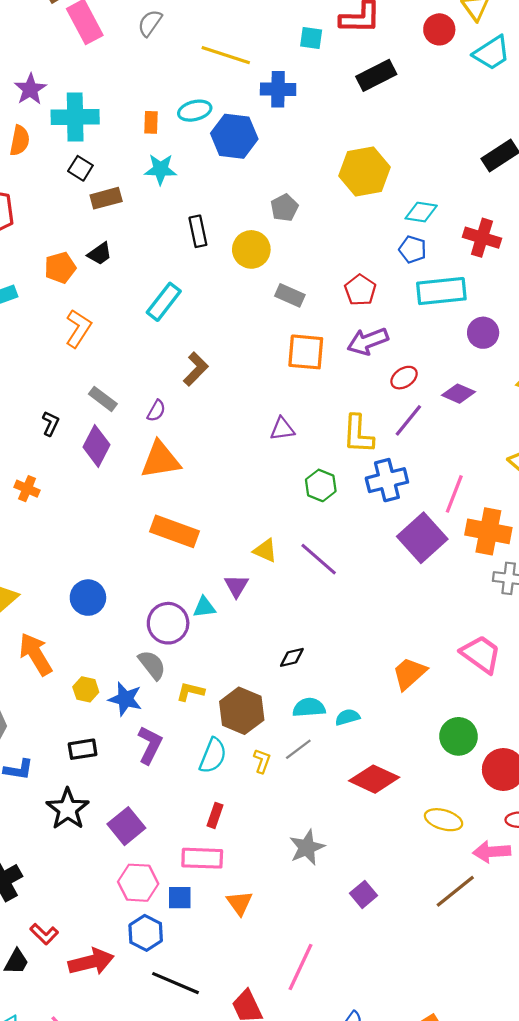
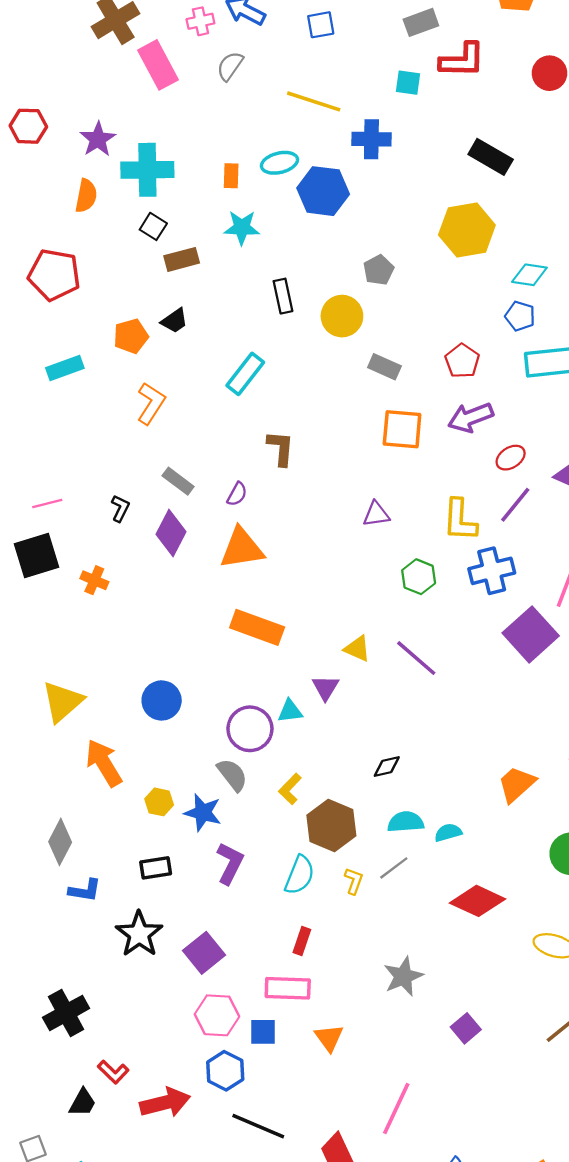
black rectangle: (376, 75) -> (491, 157), moved, turned 57
brown L-shape: (196, 369) -> (281, 448), turned -40
yellow L-shape: (190, 692) -> (290, 789), moved, turned -60

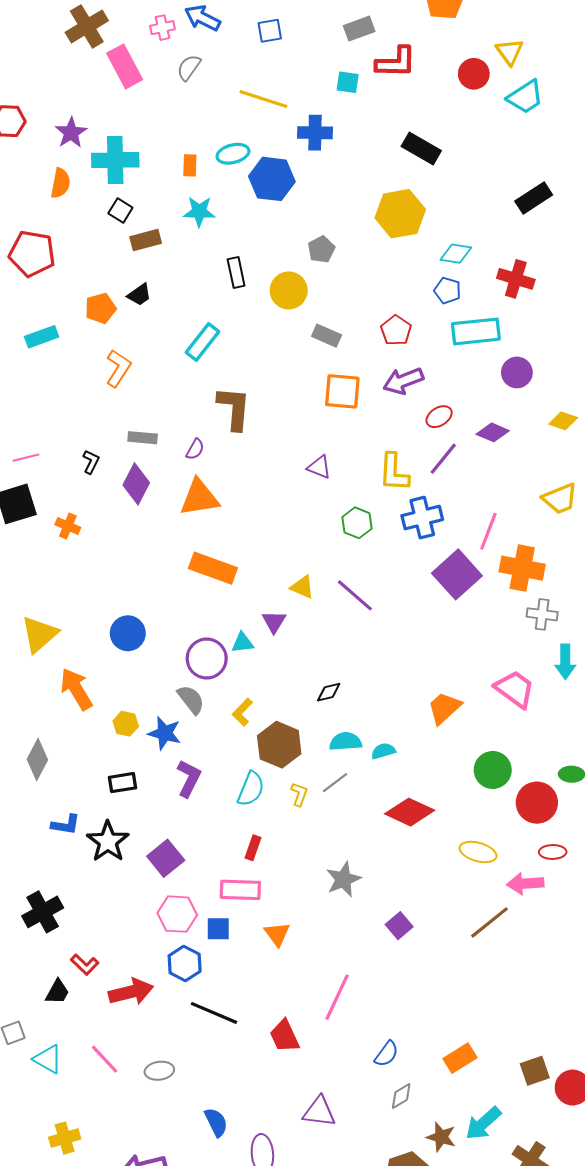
brown L-shape: (281, 448) -> (234, 408), size x1.4
gray rectangle: (178, 481) -> (143, 438), turned -32
purple triangle: (376, 514) -> (319, 467), turned 30
blue L-shape: (85, 890) -> (66, 825), moved

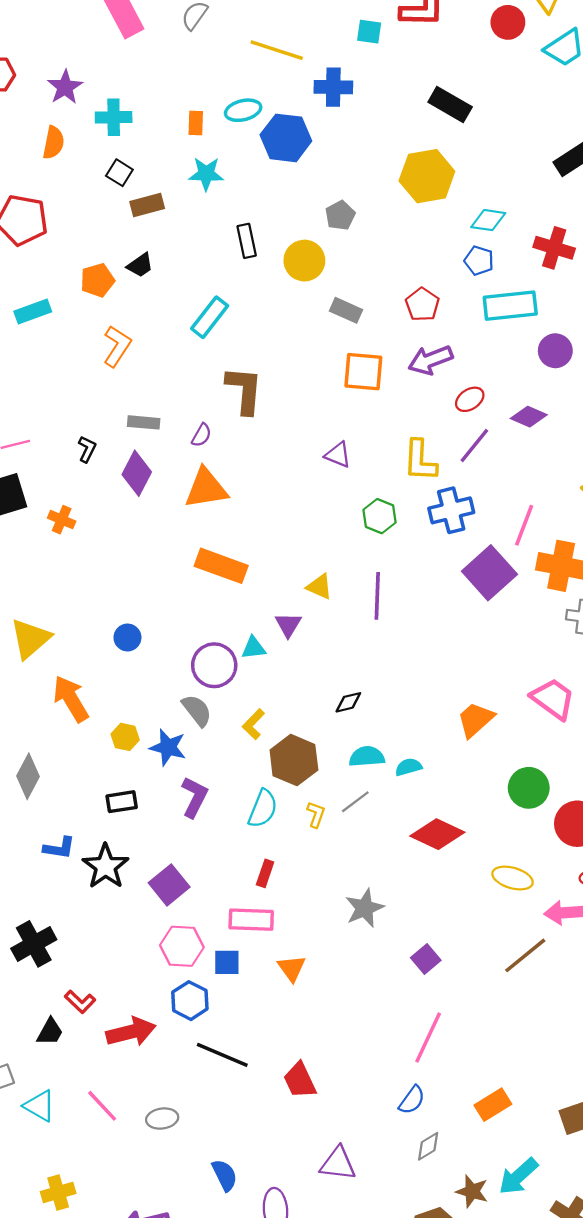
cyan cross: (115, 160) -> (114, 117), size x0.7
purple line: (355, 595) -> (377, 596), turned 51
blue circle: (128, 633) -> (127, 638), size x0.7
pink line: (337, 997) -> (428, 1038), moved

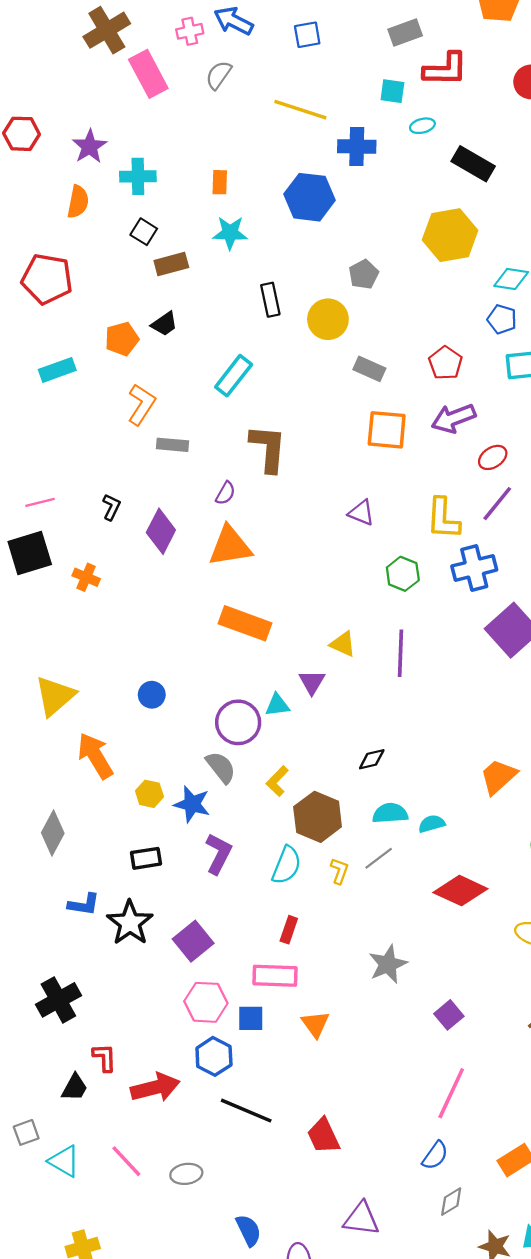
cyan ellipse: (243, 110) -> (422, 126), moved, size x0.7
gray rectangle: (144, 422) -> (172, 445), moved
red L-shape: (80, 1002) -> (105, 1058), turned -136

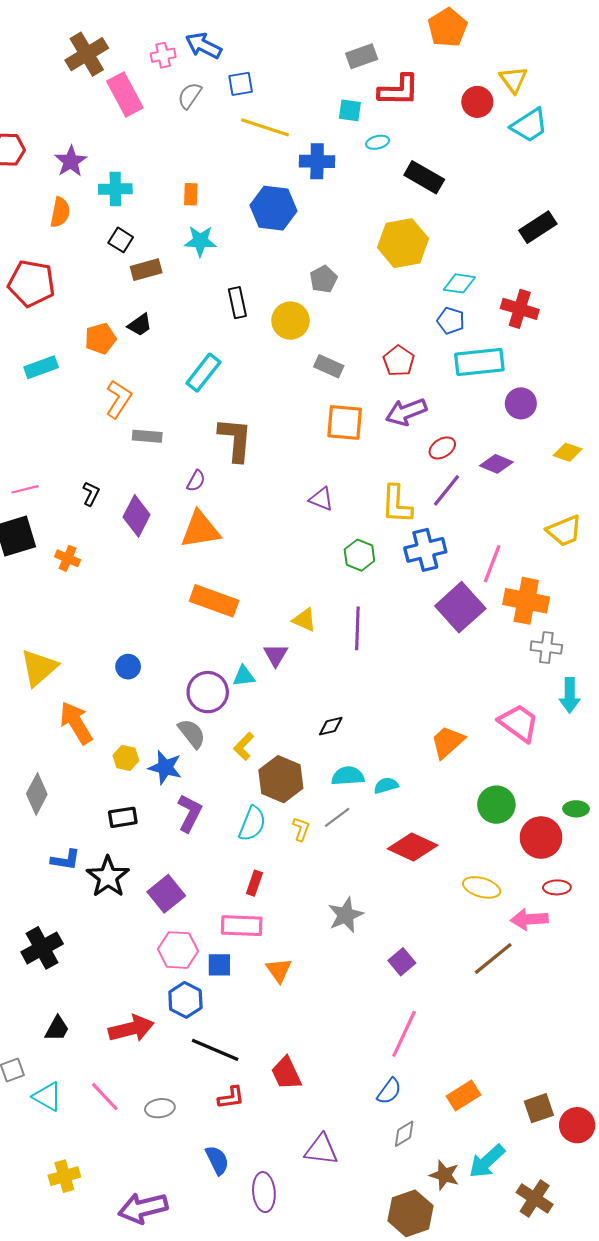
blue square: (307, 35) -> (241, 84), moved
red L-shape: (105, 1058) -> (231, 1098), moved, turned 84

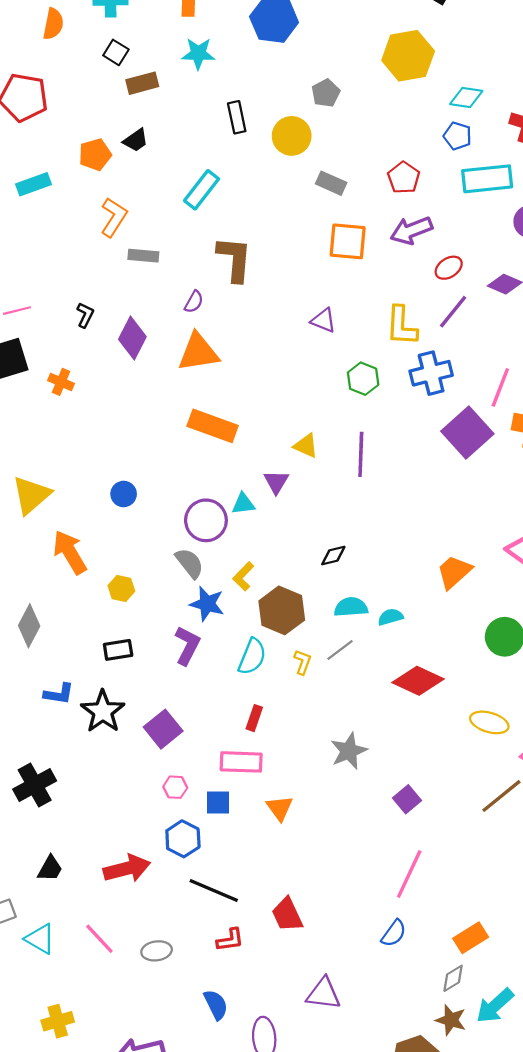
blue star: (165, 767) -> (207, 604), moved
pink hexagon: (178, 950) -> (175, 787), size x0.6
gray diamond: (404, 1134) -> (453, 978), moved

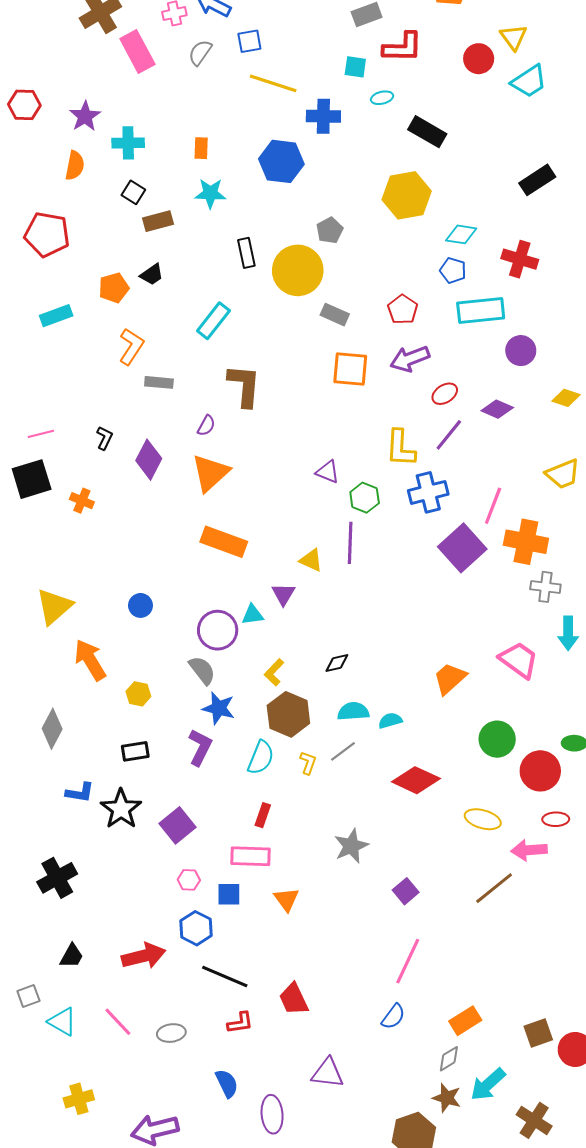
yellow circle: (292, 136) -> (298, 270), size x1.4
purple triangle: (323, 320) -> (328, 472), moved
orange triangle: (198, 352) -> (210, 473), turned -33
purple line: (361, 454) -> (350, 543), moved
yellow L-shape: (243, 576) -> (274, 672), moved

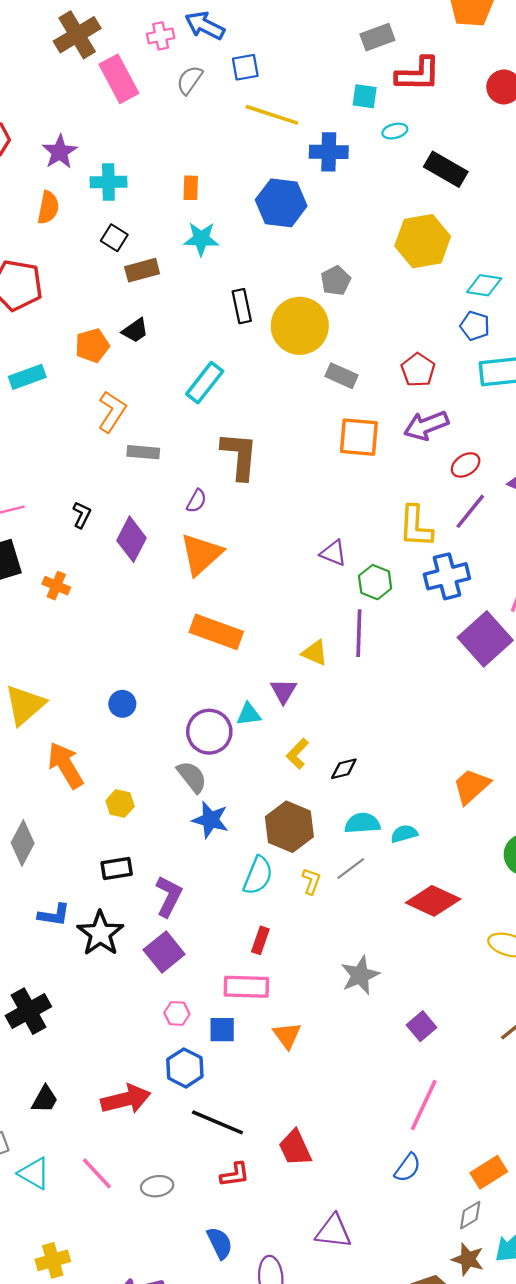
yellow L-shape: (274, 672) -> (297, 754), moved
purple L-shape: (200, 747) -> (169, 896), moved

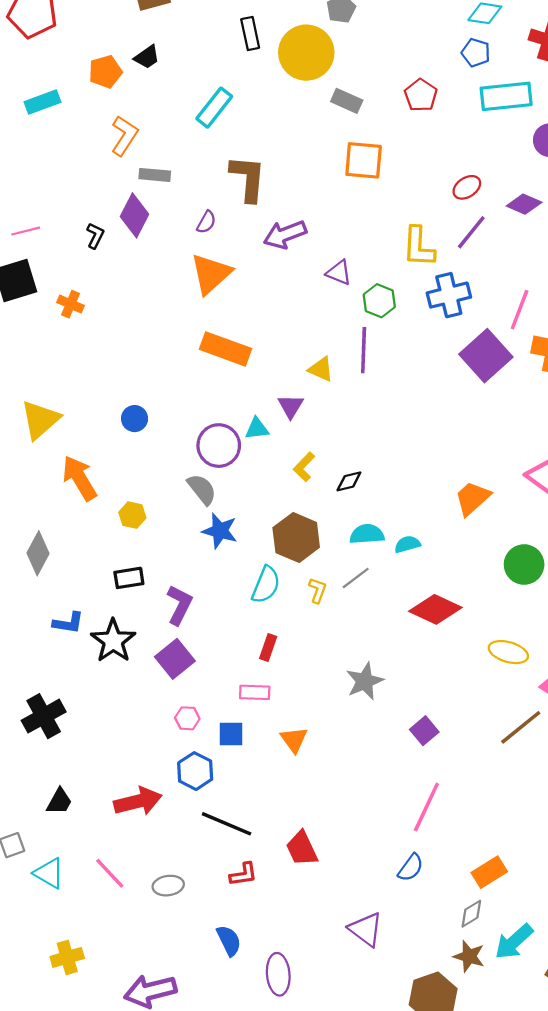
purple arrow: (426, 426) -> (285, 234), moved
purple diamond: (132, 539) -> (135, 215), moved
pink rectangle: (246, 987) -> (255, 692), size x0.7
purple triangle: (333, 1231) -> (366, 929), moved, turned 30

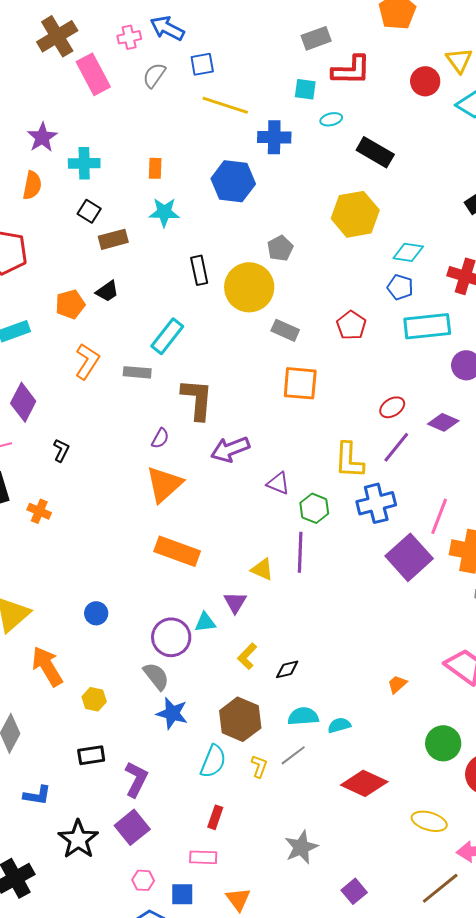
gray rectangle: (155, 175) -> (137, 372), moved
purple diamond: (135, 215) -> (23, 402), moved
orange trapezoid: (472, 498) -> (397, 684), size x0.6
black star: (113, 641) -> (78, 839), moved

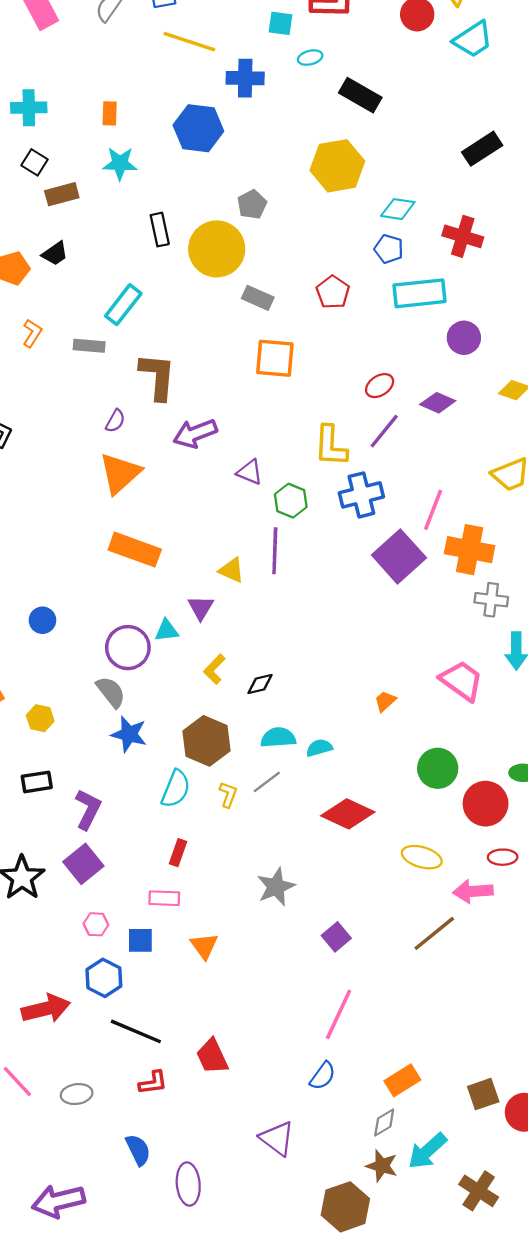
orange L-shape: (87, 361) -> (32, 333), size x0.7

